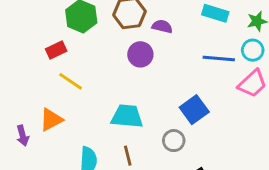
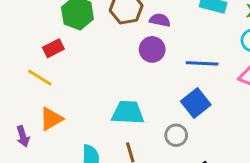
purple circle: (140, 54) -> (152, 49), moved
blue line: (219, 59) -> (202, 63), moved
yellow line: (71, 81) -> (40, 78), moved

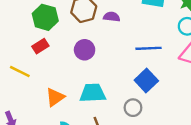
red rectangle: (53, 48) -> (40, 46), moved
purple circle: (152, 49) -> (85, 50), moved
orange triangle: (51, 119) -> (55, 97), moved

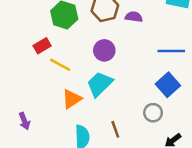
red rectangle: (40, 46) -> (42, 46), moved
yellow line: (20, 71) -> (60, 65), moved
cyan trapezoid: (93, 93) -> (100, 84), moved, turned -44

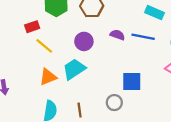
purple semicircle: (134, 17) -> (117, 35), moved
blue line: (171, 51) -> (143, 37), moved
blue square: (168, 85) -> (132, 81), turned 30

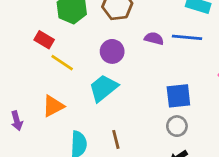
red rectangle: (32, 27) -> (44, 40), turned 56
orange triangle: (48, 77) -> (53, 106), moved
gray circle: (114, 103) -> (177, 126), moved

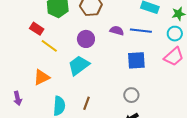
blue square: (178, 96) -> (136, 60), moved
purple arrow: (17, 121) -> (18, 98), moved
brown line: (116, 139) -> (86, 103), turned 32

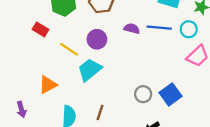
cyan circle: (175, 34) -> (189, 29), moved
yellow line: (49, 46) -> (69, 49), moved
blue square: (136, 60) -> (170, 94), moved, turned -30
gray circle: (131, 95) -> (143, 94), moved

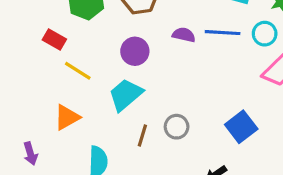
yellow line: (69, 49) -> (78, 71), moved
gray circle: (143, 94) -> (177, 127), moved
brown line: (100, 112) -> (142, 135), moved

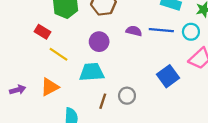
cyan trapezoid: (126, 95) -> (92, 72), turned 35
blue square: (241, 127) -> (168, 76), moved
purple arrow: (30, 154) -> (18, 90), moved, turned -91

